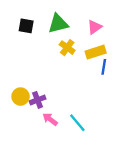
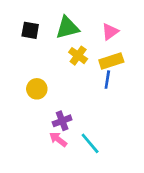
blue line: (104, 67) -> (107, 80), moved
yellow circle: (21, 97) -> (37, 89), moved
purple cross: (38, 100) -> (62, 121), moved

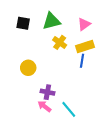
purple cross: (62, 121) -> (47, 92), turned 32

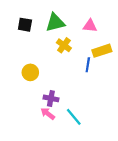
pink triangle: (84, 24) -> (90, 26), turned 40
yellow rectangle: (85, 46) -> (102, 51), moved

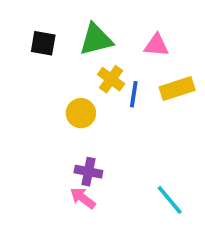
blue line: (88, 65) -> (134, 94), moved
yellow circle: (30, 72) -> (81, 113), moved
cyan line: (74, 117) -> (170, 200), moved

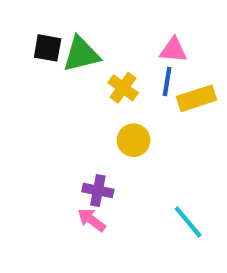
green triangle: (96, 39) -> (81, 54), moved
blue line: (134, 94) -> (167, 81), moved
yellow circle: (81, 113) -> (134, 140), moved

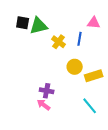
pink triangle: (173, 50) -> (94, 23), moved
yellow rectangle: (196, 98) -> (94, 76), moved
yellow circle: (134, 140) -> (75, 67), moved

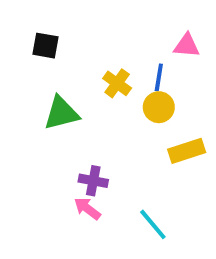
green triangle: (39, 26) -> (61, 113), moved
yellow circle: (75, 67) -> (159, 107), moved
cyan line: (90, 106) -> (153, 224), moved

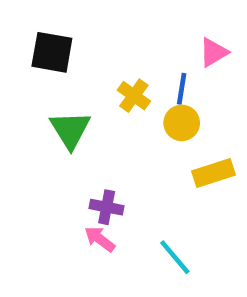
black square: (46, 46) -> (52, 52), size x1.4
pink triangle: (187, 46) -> (214, 52), turned -36
green triangle: (61, 113) -> (70, 130), turned -48

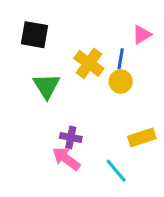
yellow cross: (134, 96) -> (89, 63), size x1.4
yellow rectangle: (214, 173) -> (142, 137), moved
pink arrow: (100, 239) -> (66, 159), size x1.4

